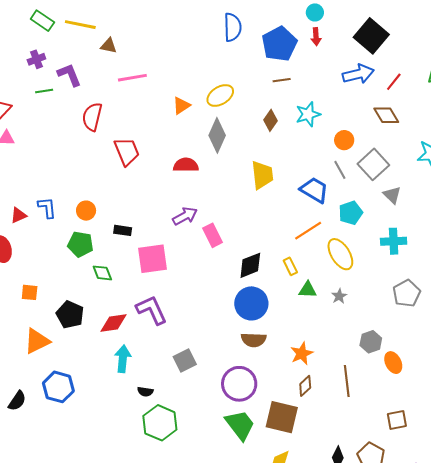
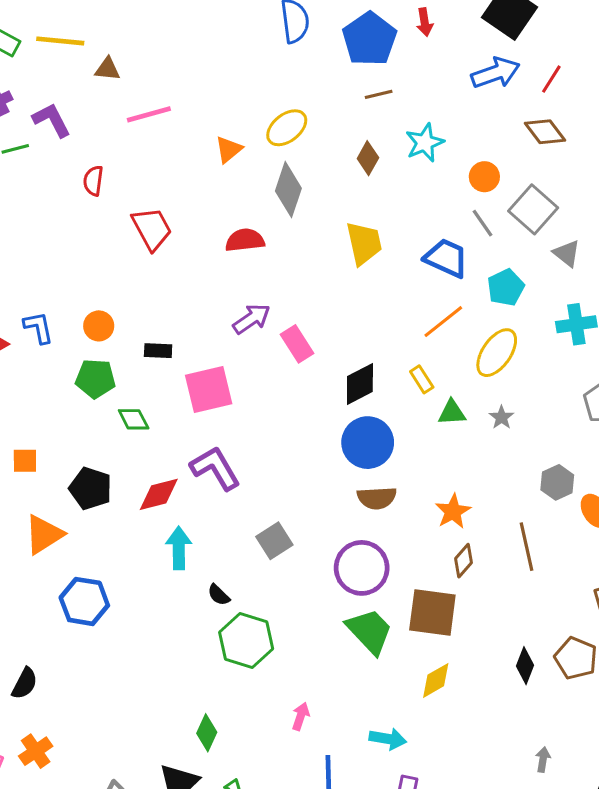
red semicircle: (92, 117) -> (93, 181), size x0.7
yellow ellipse: (340, 254) -> (497, 353), turned 72
black semicircle: (145, 392) -> (219, 595), turned 42
black semicircle: (17, 401) -> (25, 683), moved

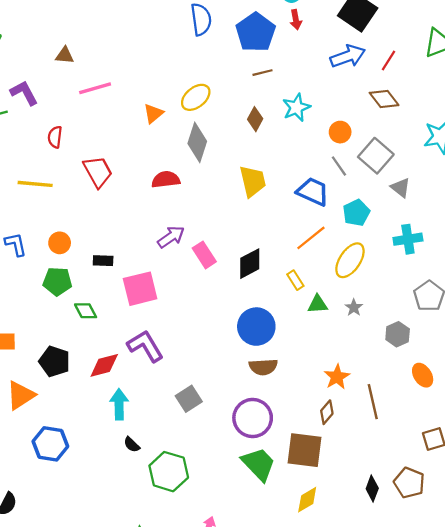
yellow line: (60, 41) -> (35, 184), moved
black diamond: (360, 384) -> (250, 264), moved
gray hexagon: (557, 482) -> (398, 334), moved
orange star: (453, 511) -> (337, 377), moved
black semicircle: (219, 595) -> (132, 445), moved

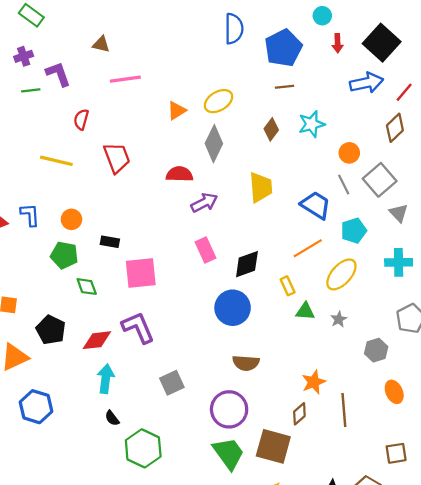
red arrow: (296, 20) -> (338, 43), moved
brown diamond: (384, 99) -> (395, 128), turned 76
purple arrow: (171, 237) -> (204, 203), moved
blue circle: (256, 327) -> (233, 308), moved

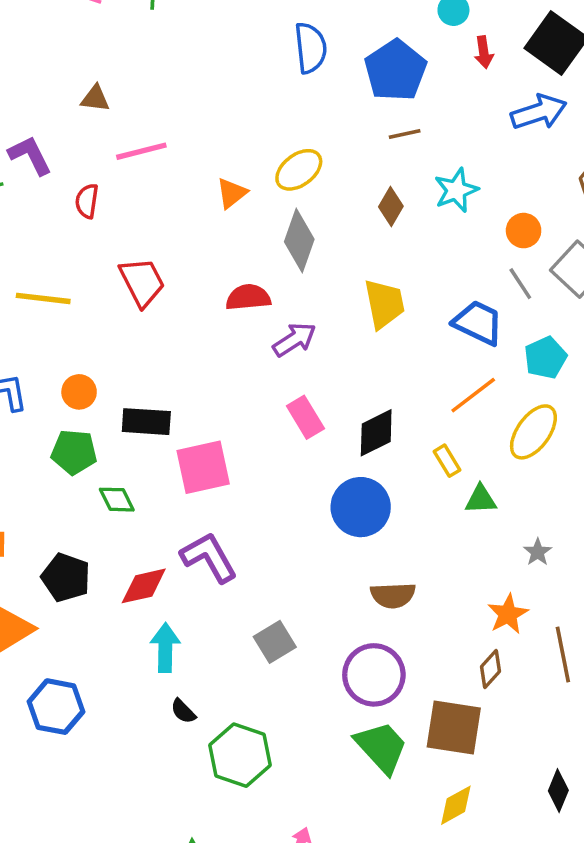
red semicircle: (81, 119) -> (87, 201), moved
black rectangle: (110, 242) -> (146, 422), size x1.5
gray star: (339, 319) -> (538, 552), moved

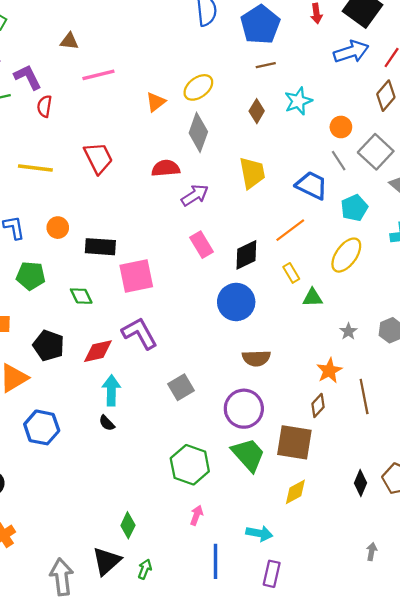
red semicircle: (87, 201) -> (44, 106), moved
orange line: (473, 395) -> (290, 230), moved
green pentagon: (74, 452) -> (31, 276), moved
black semicircle: (183, 711) -> (107, 423), moved
green hexagon: (240, 755) -> (190, 465), moved

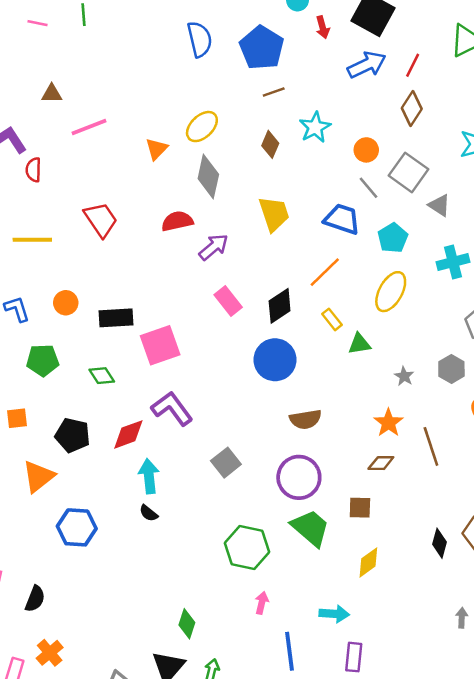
brown diamond: (318, 405) -> (381, 463), turned 55
brown square: (294, 442) -> (360, 508), size x0.6

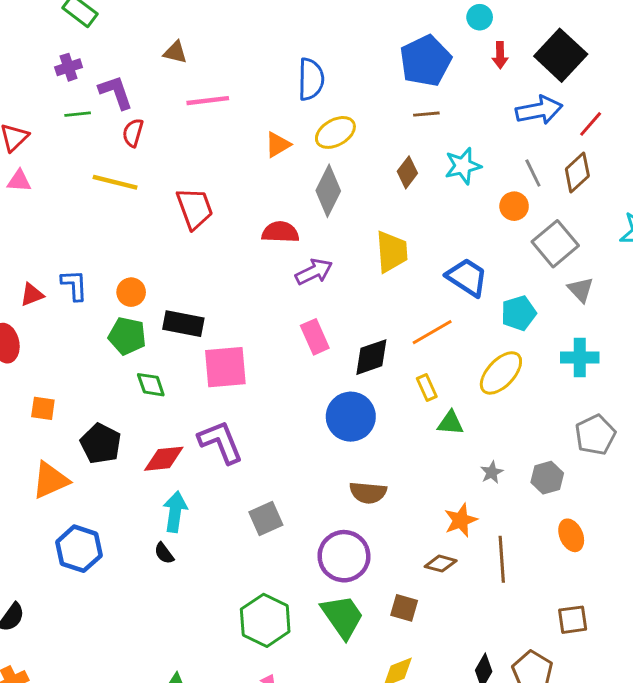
blue semicircle: (200, 39) -> (311, 79), moved
gray line: (369, 188) -> (533, 173), moved
yellow line: (32, 240) -> (115, 182), moved
green pentagon: (43, 360) -> (127, 336), moved

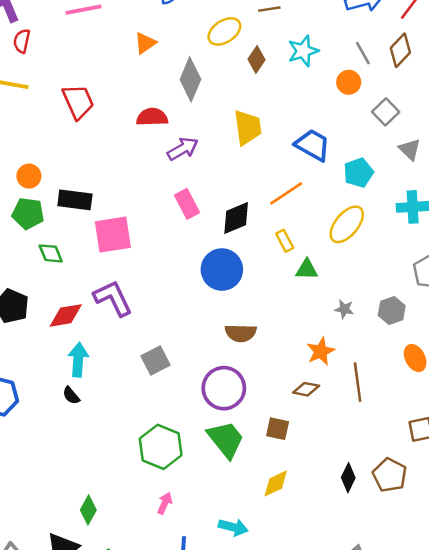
yellow ellipse: (335, 132) -> (224, 31), moved
gray square: (555, 244) -> (386, 112), size x0.7
gray star: (492, 472) -> (344, 309), turned -30

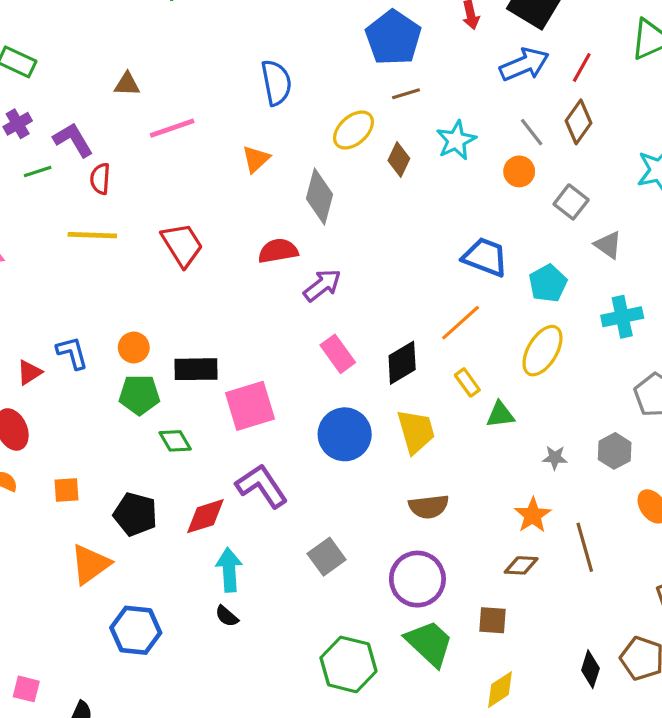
yellow trapezoid: (248, 128) -> (416, 431), moved
blue circle: (222, 270) -> (345, 434), moved

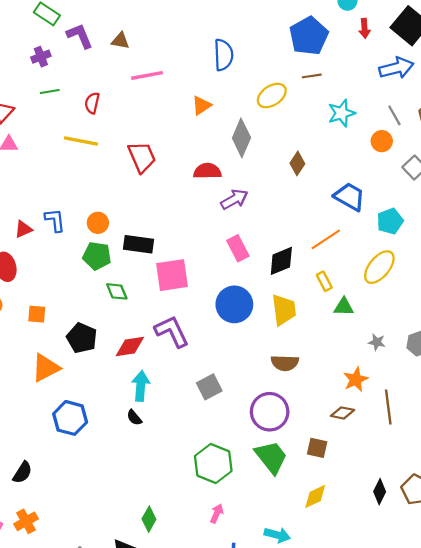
purple L-shape: (73, 140) -> (80, 36), moved
brown diamond: (399, 159) -> (297, 163), moved

